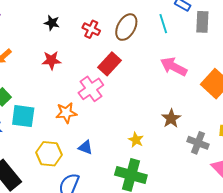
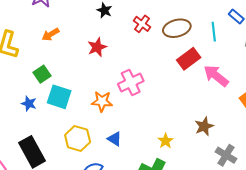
brown ellipse: (126, 27) -> (177, 28), turned 36
red star: (51, 60) -> (97, 47), turned -30
red rectangle: (110, 64) -> (189, 59), moved

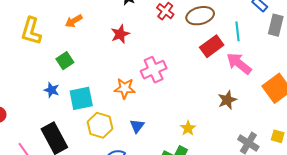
cyan line: (214, 32) -> (237, 31), moved
cyan square: (59, 97) -> (81, 98), moved, turned -30
brown star: (204, 126) -> (227, 100), moved
blue triangle: (115, 139) -> (137, 126), turned 35

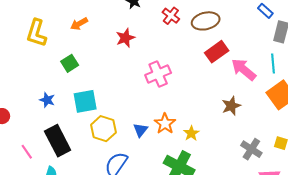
cyan line: (237, 31) -> (273, 63), moved
orange star: (125, 88) -> (165, 124), moved, turned 30
blue star: (52, 90) -> (47, 100), moved

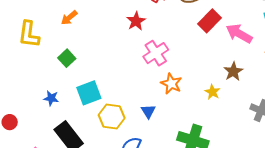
red star: (125, 38) -> (136, 21), moved
orange star: (165, 124) -> (171, 84), moved
yellow star: (191, 133) -> (213, 92), moved

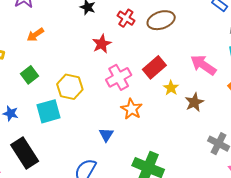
red rectangle: (209, 21) -> (154, 67), moved
yellow star: (213, 92) -> (171, 88), moved
yellow hexagon: (112, 117) -> (70, 87), moved

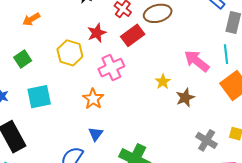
red rectangle: (154, 67) -> (133, 35), moved
yellow hexagon: (70, 87) -> (70, 53), moved
orange star: (132, 109) -> (93, 99), moved
blue triangle: (106, 135) -> (96, 134), moved

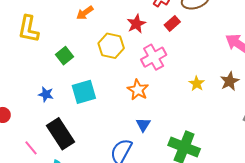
orange arrow: (31, 19) -> (85, 13), moved
red rectangle: (133, 35) -> (172, 23), size x0.7
yellow star: (163, 82) -> (197, 84), moved

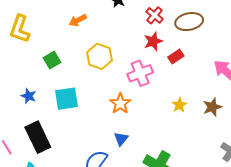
red rectangle: (172, 23) -> (176, 56), moved
red star: (136, 24) -> (153, 41), moved

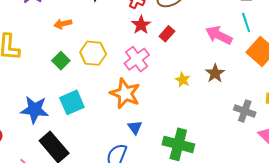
orange arrow: (78, 20) -> (63, 24), turned 30
green square: (52, 60) -> (61, 61), moved
blue star: (29, 96) -> (35, 110), size x1.8
orange star: (120, 104) -> (125, 93), size x1.4

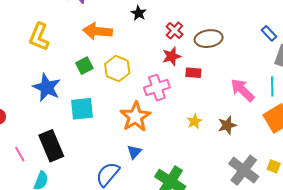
orange arrow: (63, 24) -> (97, 31), size x1.6
red rectangle: (167, 34) -> (193, 73), turned 35
blue star: (35, 110) -> (47, 87), moved
gray cross: (245, 111) -> (244, 170), size x1.4

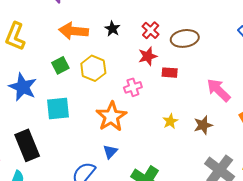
black star: (139, 13) -> (112, 29), moved
pink cross: (157, 88) -> (133, 87), size x0.7

